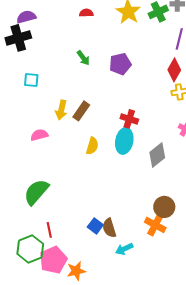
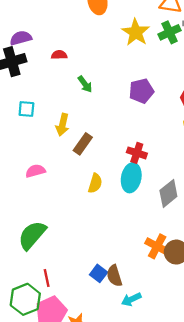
red semicircle: (86, 13) -> (59, 55), moved
purple pentagon: (120, 64) -> (141, 91), moved
yellow arrow: (61, 110) -> (62, 125), moved
orange cross: (155, 225) -> (157, 246), moved

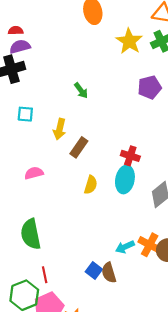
red semicircle: (59, 55) -> (16, 31), moved
purple pentagon: (141, 91) -> (150, 87), moved
green semicircle: (32, 235) -> (31, 234), turned -52
cyan arrow: (131, 299) -> (125, 247), moved

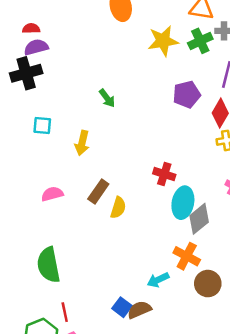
yellow star: (129, 41) -> (163, 41), turned 30
brown rectangle: (79, 147) -> (98, 191), moved
cyan ellipse: (125, 179) -> (183, 203), moved
orange cross: (150, 245) -> (187, 256), moved
brown semicircle: (109, 273) -> (139, 310), turned 84

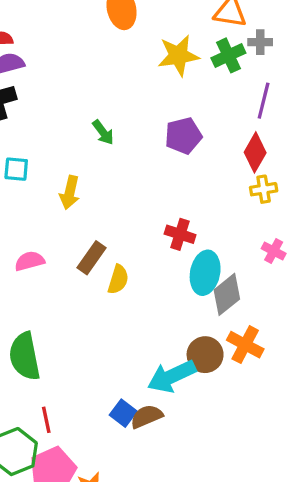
purple pentagon: (187, 94) -> (183, 136), moved
orange cross: (187, 256) -> (245, 345), moved
cyan arrow: (158, 280) -> (172, 376), size x1.6
brown circle: (208, 284) -> (205, 355), moved

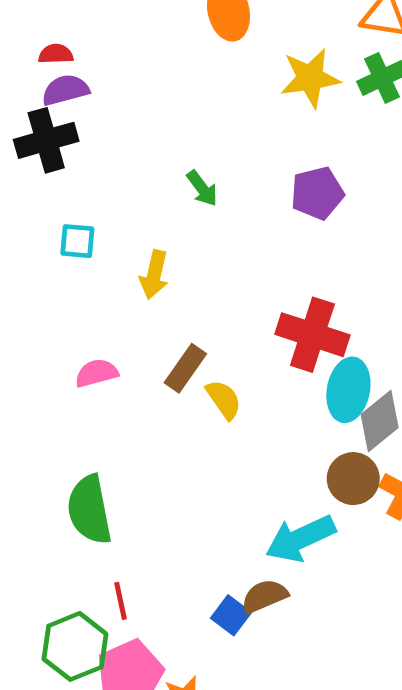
red cross: (180, 234) -> (312, 335), size x1.6
yellow semicircle: (118, 279) -> (224, 399), turned -52
brown circle: (205, 355) -> (353, 479), moved
blue square: (123, 413) -> (231, 615), moved

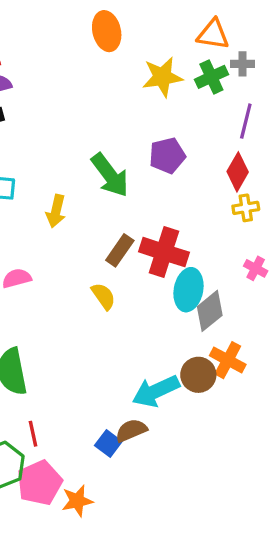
green arrow: (202, 188) -> (110, 175), moved, size x1.8
brown rectangle: (185, 368) -> (120, 250), moved
brown circle: (353, 479) -> (198, 375), moved

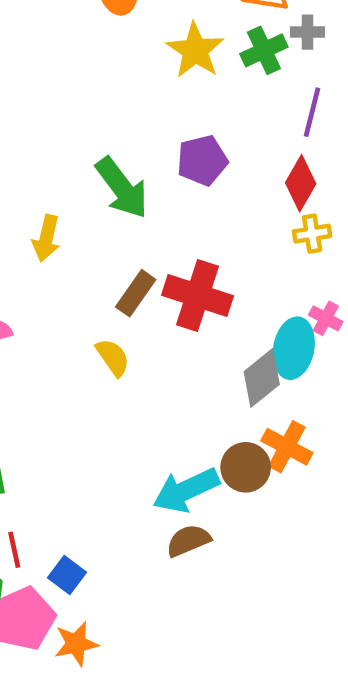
yellow star: (162, 77) -> (195, 50), turned -30
cyan ellipse: (189, 290) -> (294, 348), moved
brown semicircle: (131, 430) -> (188, 541), moved
blue square: (108, 444) -> (67, 575), moved

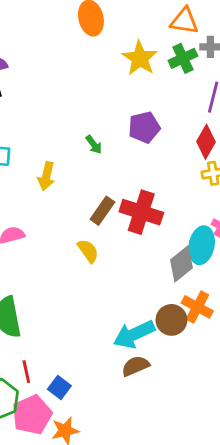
green arrow: (122, 188) -> (94, 145), size x0.5

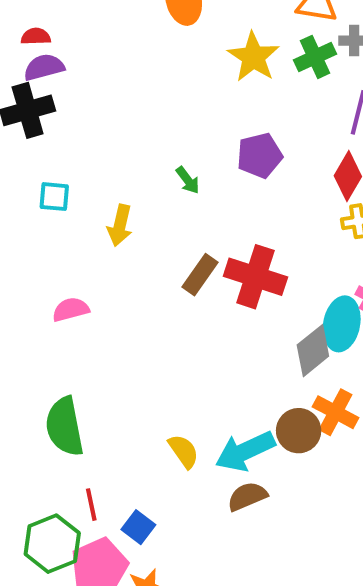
yellow semicircle: (88, 251) -> (184, 451), moved

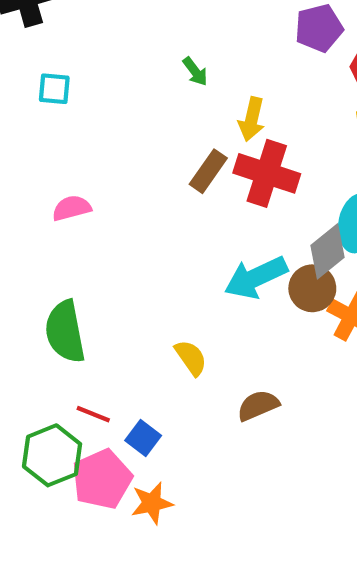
purple pentagon: (260, 156) -> (319, 28), moved
yellow arrow: (120, 225) -> (252, 119), moved
brown circle: (299, 431) -> (312, 288), moved
cyan arrow: (245, 451) -> (256, 277), moved
red line: (91, 505) -> (93, 414), turned -56

